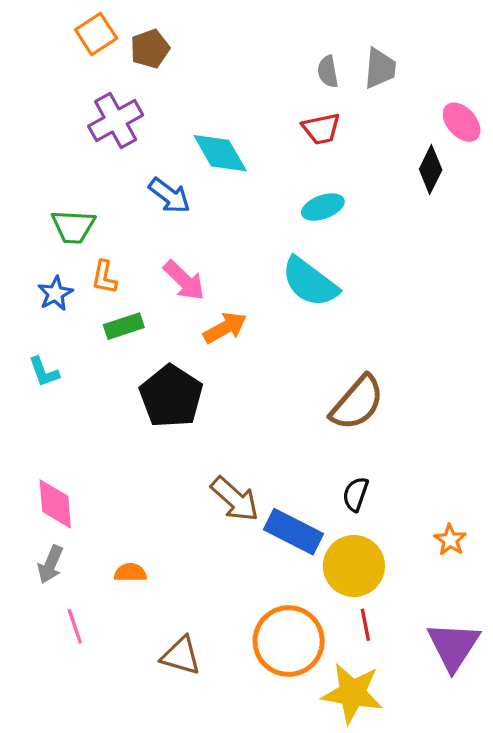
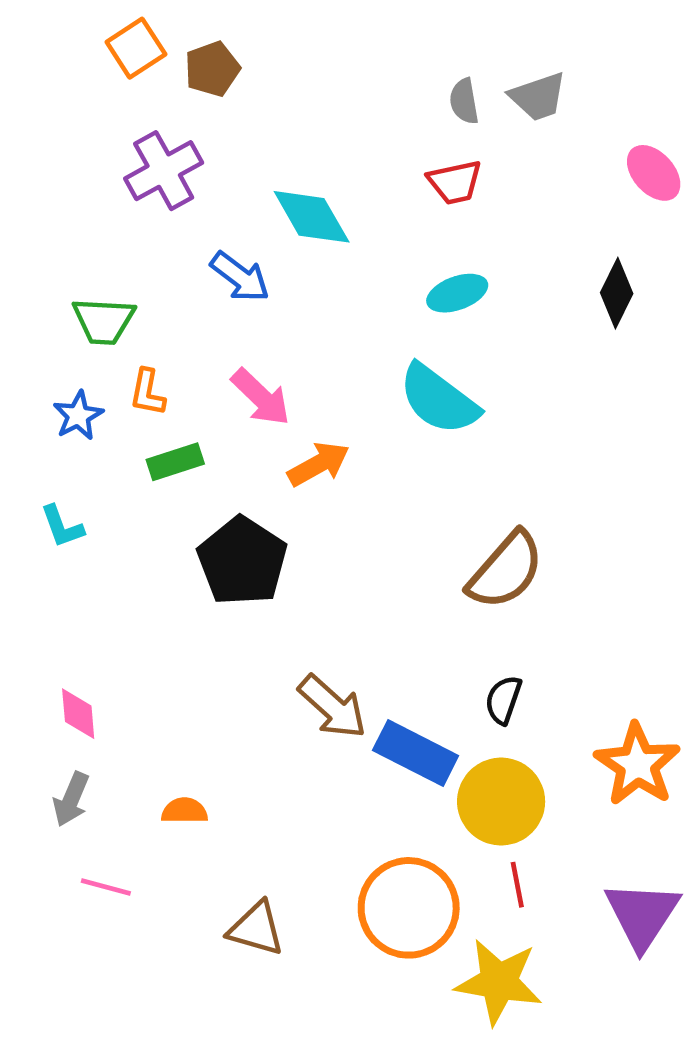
gray trapezoid: (380, 68) -> (538, 97), turned 66
black diamond: (431, 169) -> (617, 293), moved
pink diamond: (55, 504) -> (78, 714), size x0.7
orange star: (450, 540) -> (637, 765), size x1.8
pink line: (75, 626) -> (106, 887), turned -56

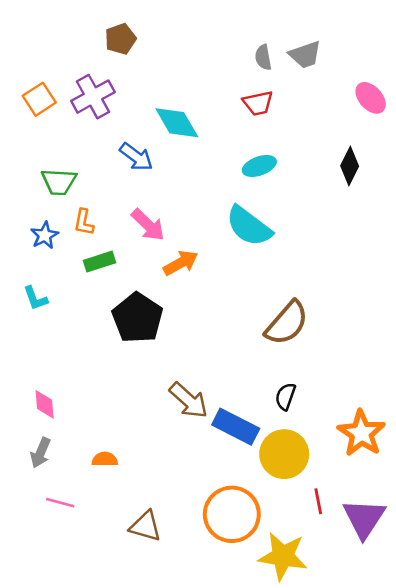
orange square: (136, 48) -> (39, 99), moved
red line: (517, 885) -> (318, 501), moved

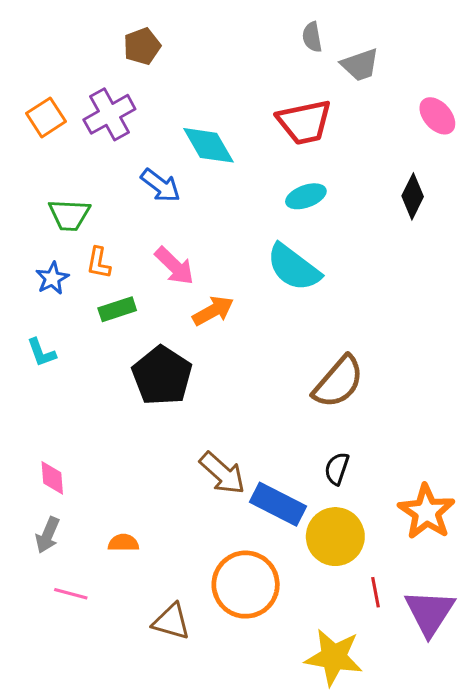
gray semicircle: (263, 57) -> (312, 37), moved
red trapezoid: (258, 103) -> (304, 122), size x1.5
orange circle: (232, 514) -> (246, 585), moved

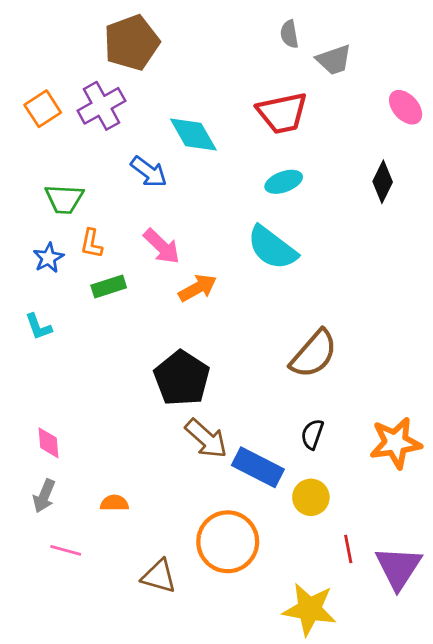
brown pentagon: (142, 46) -> (132, 43), size x1.6
black pentagon: (162, 376) -> (182, 378), moved
orange star: (427, 512) -> (396, 443), moved, turned 30
yellow circle: (335, 537) -> (311, 497), size x0.7

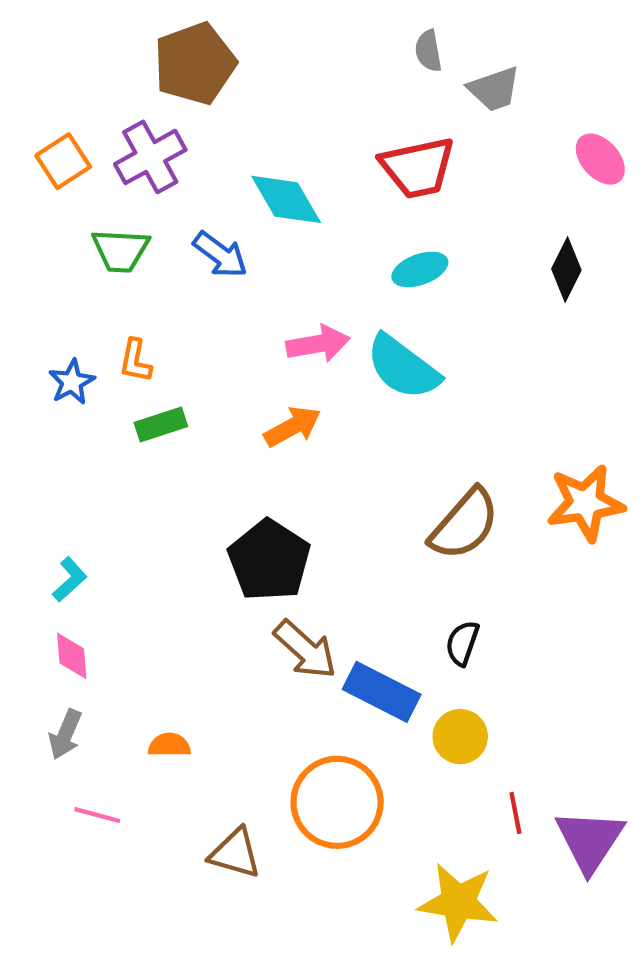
green trapezoid: (64, 199) -> (121, 250), moved
pink arrow: (162, 246) -> (318, 344), moved, turned -54
cyan L-shape: (38, 327) -> (70, 579), moved, turned -112
orange star: (396, 443) -> (585, 503), moved

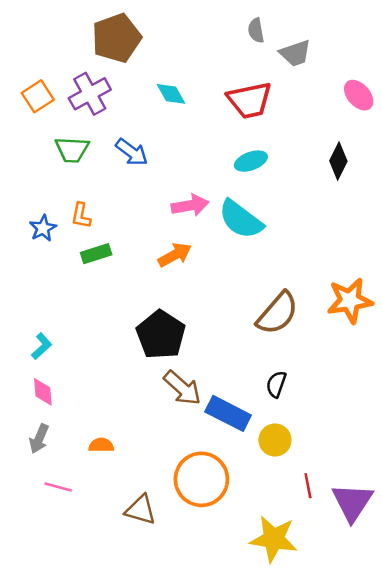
cyan diamond: (286, 199) -> (171, 94), moved, size x0.7

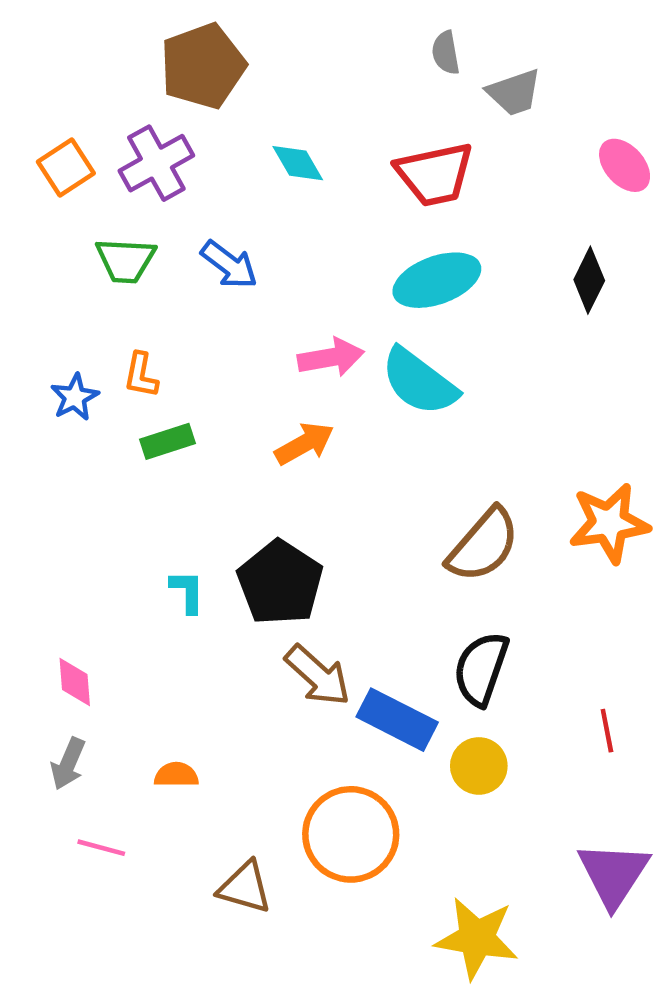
cyan ellipse: (251, 161) -> (437, 280), size x1.5
cyan L-shape: (42, 346) -> (187, 592), moved, turned -48
black semicircle: (276, 384) -> (481, 669), size x1.6
red line: (308, 486) -> (607, 731), moved

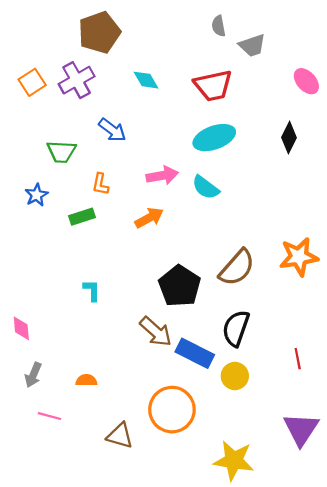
green trapezoid: (126, 260) -> (61, 152), moved
orange L-shape: (141, 375) -> (100, 184), moved
cyan semicircle: (419, 382) -> (206, 187), size x0.7
black pentagon: (280, 583) -> (180, 286), moved
pink diamond: (75, 682) -> (21, 328), moved

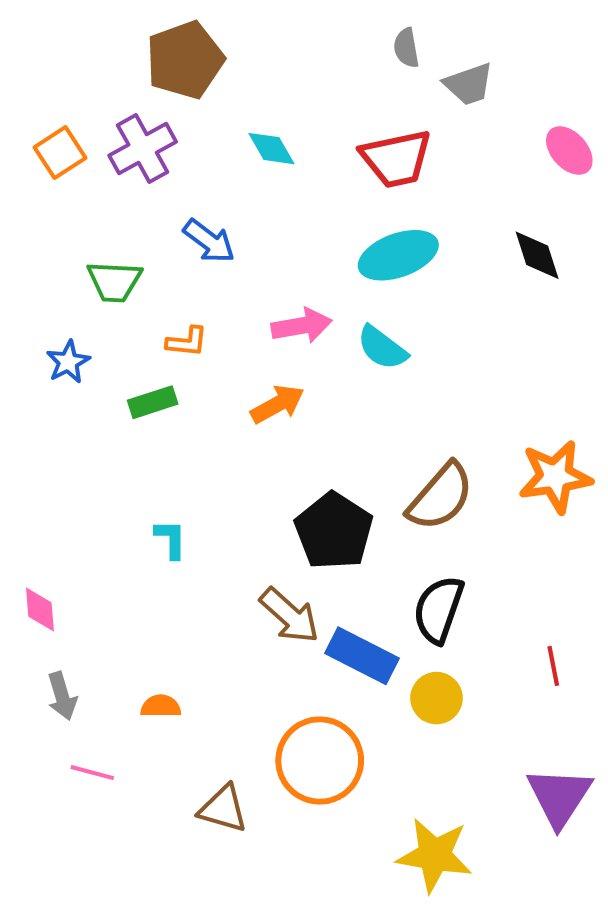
black diamond: (289, 138) -> (537, 255), turned -44
orange L-shape: (100, 184) -> (187, 342), turned -95
gray arrow: (33, 375) -> (62, 696), turned -40

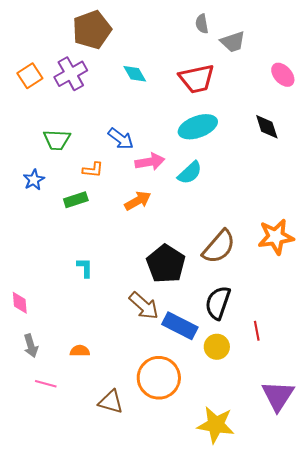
blue arrow: (209, 241) -> (121, 139), moved
cyan semicircle: (382, 348) -> (190, 173), turned -80
red line: (553, 666) -> (257, 331), moved

